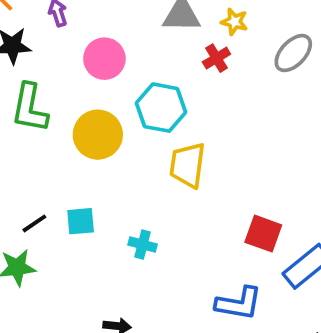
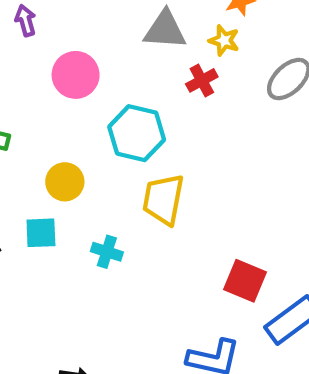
yellow circle: (98, 135) -> (65, 182), moved, size x0.7
cyan square: (81, 221) -> (41, 233), moved
cyan cross: (143, 245) -> (107, 252), moved

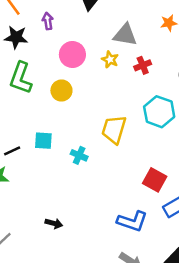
yellow star: (224, 40) -> (110, 59), moved
cyan hexagon: (137, 133) -> (159, 112), moved
yellow circle: (65, 182) -> (61, 90), moved

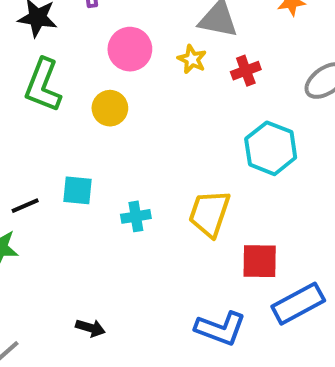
yellow trapezoid: (114, 129) -> (209, 213), moved
cyan cross: (79, 155) -> (136, 216), turned -35
red square: (155, 180) -> (260, 261), turned -30

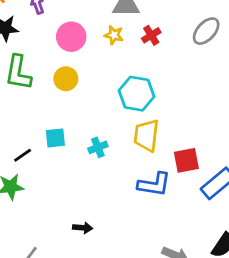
cyan hexagon: (271, 148) -> (137, 94), moved
blue L-shape: (221, 328) -> (154, 184), moved

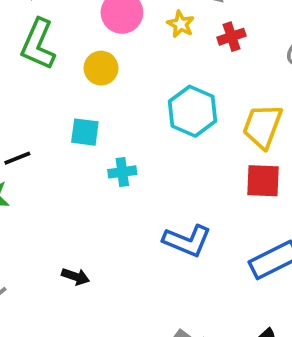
yellow trapezoid: (146, 135) -> (262, 126), moved
cyan square: (55, 138) -> (85, 132), moved
red square: (186, 160) -> (263, 181), moved

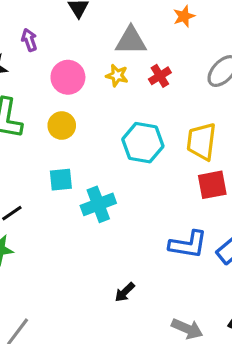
cyan cross: (122, 172) -> (98, 204), size x1.5
blue L-shape: (187, 241) -> (188, 244), moved
black arrow: (76, 277) -> (125, 292), moved, turned 130

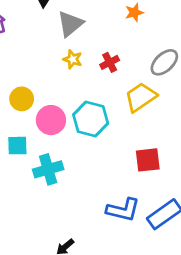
gray triangle: (131, 41) -> (70, 24), moved, turned -44
pink circle: (68, 77) -> (51, 120), moved
yellow trapezoid: (201, 141) -> (141, 97), moved, turned 44

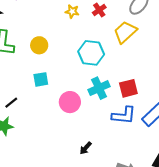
pink circle: (51, 120) -> (70, 102), moved
red square: (148, 160) -> (128, 88), moved
cyan cross: (48, 169) -> (99, 88), moved

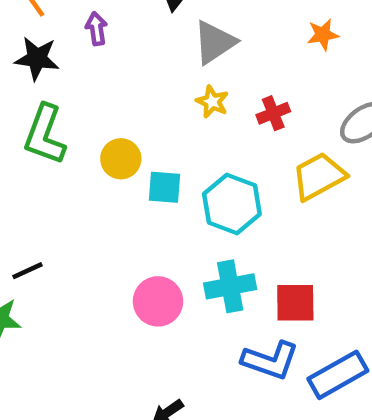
cyan square: (41, 79) -> (164, 187), moved

